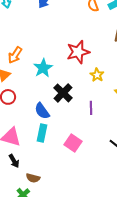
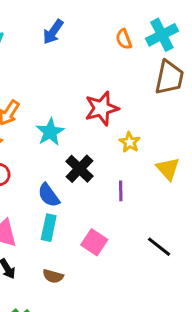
brown semicircle: (33, 178) -> (53, 276), moved

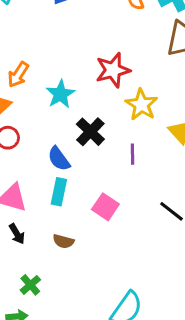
yellow star: (130, 142) -> (141, 105), size x1.5

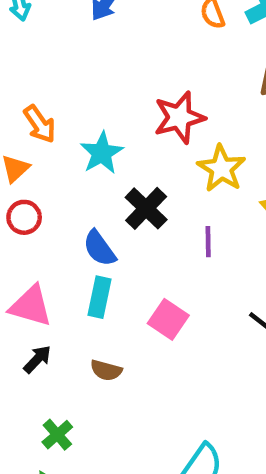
orange arrow: (18, 75) -> (40, 124), turned -68
black arrow: (17, 234) -> (37, 359), turned -105

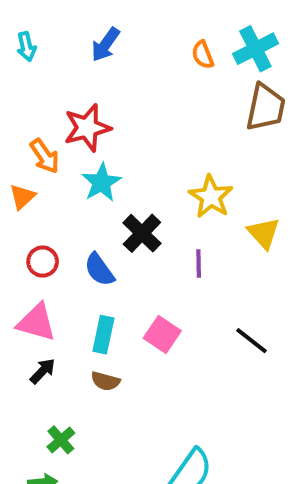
red star: (179, 117) -> (87, 128), moved
red circle: (24, 217) -> (43, 262), moved
cyan rectangle: (99, 297) -> (103, 335), moved

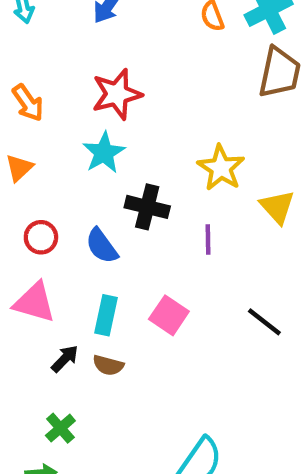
red star: (87, 128) -> (117, 94), moved
orange arrow: (45, 156) -> (28, 103), moved
black cross: (142, 233) -> (147, 207), turned -30
black arrow: (43, 371) -> (65, 359), moved

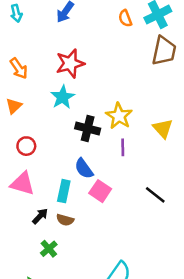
yellow star: (221, 168) -> (119, 116), moved
blue semicircle: (102, 246) -> (84, 169), moved
green cross: (60, 428) -> (49, 249), moved

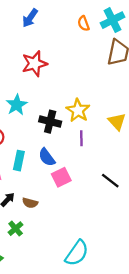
cyan star: (63, 97) -> (17, 105), moved
cyan rectangle: (64, 191) -> (19, 161), moved
pink square: (100, 191) -> (61, 177), turned 30

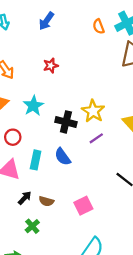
red star: (34, 64) -> (51, 66), size x0.6
purple line: (81, 138) -> (96, 138), turned 56
pink square: (61, 177) -> (83, 206), moved

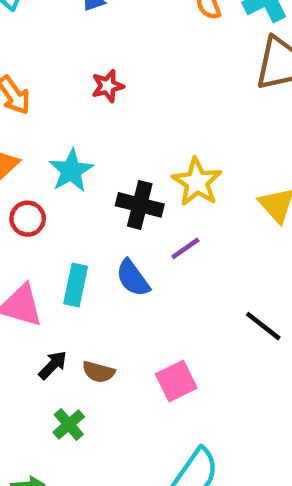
red circle: (13, 137) -> (28, 219), moved
purple line: (96, 138) -> (185, 248), moved

